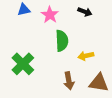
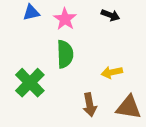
green semicircle: (62, 41) -> (65, 54), moved

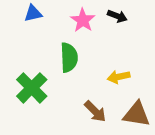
pink star: (65, 19) -> (83, 20), moved
brown arrow: (90, 105) -> (95, 111), turned -35

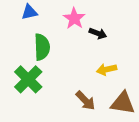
black arrow: (117, 16) -> (98, 33), moved
green semicircle: (69, 58) -> (42, 47), moved

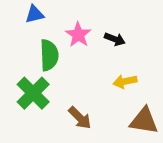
pink star: (74, 18) -> (78, 35), moved
brown arrow: (85, 101) -> (80, 118), moved

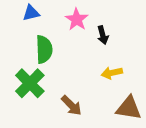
pink star: (78, 35) -> (77, 19), moved
black arrow: (115, 39) -> (103, 35), turned 54

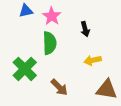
pink star: (77, 19) -> (52, 16), moved
green semicircle: (44, 49) -> (50, 43), moved

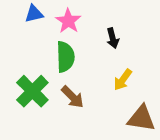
yellow arrow: (93, 60) -> (123, 80), turned -42
brown arrow: (59, 87) -> (73, 97), moved

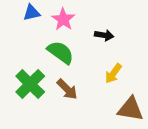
black arrow: (113, 38) -> (104, 35), turned -66
green semicircle: (65, 57) -> (61, 52), turned -52

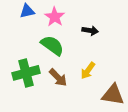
yellow arrow: (113, 73) -> (88, 71), moved
green cross: (30, 84) -> (26, 73), turned 30

